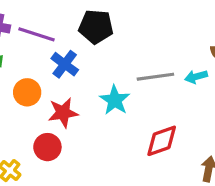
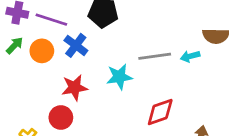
orange circle: (27, 92) -> (42, 51), moved
cyan star: (115, 100) -> (119, 77), turned 30

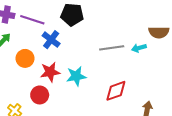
orange circle: (42, 51) -> (25, 58), moved
cyan star: (119, 77) -> (76, 76), moved

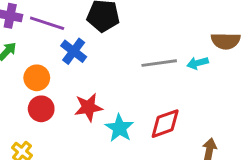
red star: (50, 72) -> (88, 107), moved
cyan star: (76, 76) -> (119, 128), moved, turned -30
red circle: (40, 95) -> (41, 109), moved

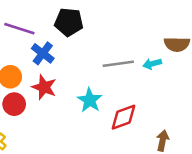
red star: (88, 107) -> (44, 87), moved, turned 30
cyan star: (119, 128) -> (90, 100), moved

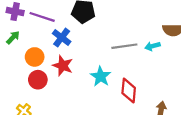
red diamond: (123, 117) -> (129, 90), turned -65

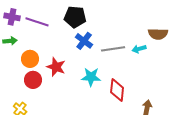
green arrow: (13, 38) -> (10, 41), turned 40
blue cross: (62, 38) -> (84, 41), moved
cyan star: (101, 76) -> (91, 77), turned -30

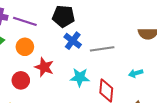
cyan arrow: (139, 49) -> (136, 73), moved
orange circle: (30, 59) -> (25, 47), moved

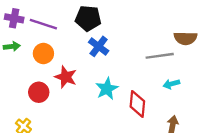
gray line: (102, 49) -> (160, 56), moved
cyan star: (80, 77) -> (107, 89), turned -30

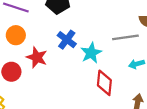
blue cross: (99, 46) -> (67, 40), moved
cyan star: (107, 89) -> (91, 53), moved

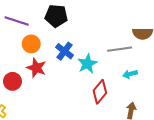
orange circle: (16, 35) -> (31, 44), moved
red diamond: (104, 83) -> (100, 92), turned 35

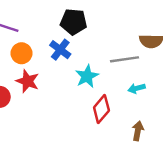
black pentagon: (56, 16) -> (74, 22), moved
blue cross: (65, 51) -> (60, 50), moved

